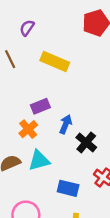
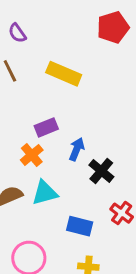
purple semicircle: (27, 28) -> (17, 33), moved, turned -70

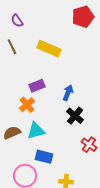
blue arrow: (77, 149) -> (68, 93), moved
blue rectangle: (80, 226) -> (44, 157), moved

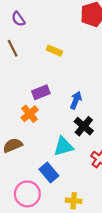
yellow rectangle: (49, 49) -> (54, 51), size x0.6
cyan triangle: (36, 131) -> (63, 146), moved
blue rectangle: (44, 157) -> (49, 172), turned 36

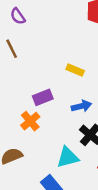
yellow rectangle: (54, 51) -> (75, 70), moved
blue arrow: (76, 100) -> (81, 106), turned 54

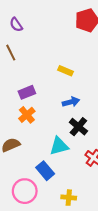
purple rectangle: (43, 97) -> (27, 92), moved

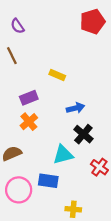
yellow rectangle: (66, 71) -> (57, 75), moved
blue rectangle: (45, 171) -> (48, 181), turned -42
pink circle: (25, 191) -> (19, 190), moved

